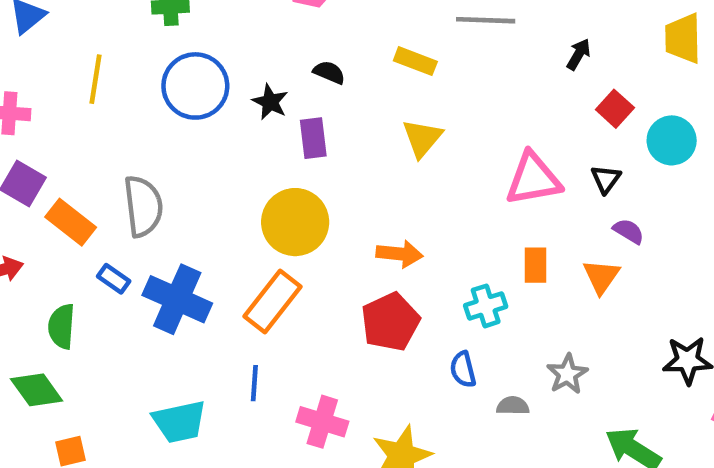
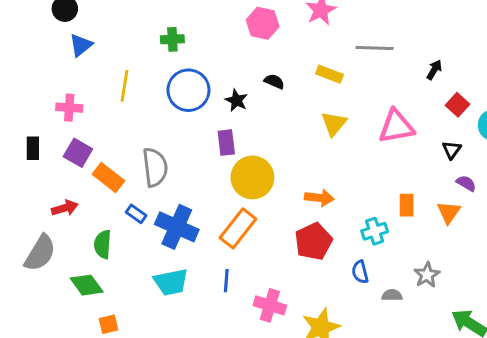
purple rectangle: (313, 138) -> (226, 143), moved
pink triangle: (533, 179) -> (396, 127), moved
cyan trapezoid: (179, 422) -> (171, 282), moved

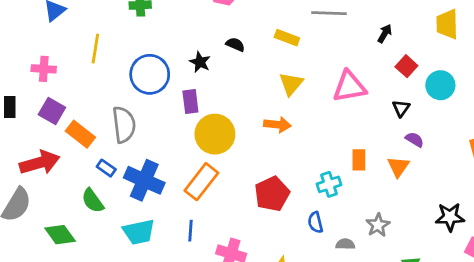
blue circle: (188, 90) -> (150, 74), moved
orange arrow: (319, 198) -> (277, 125), moved
red arrow: (65, 208) -> (40, 163), size x1.6
green semicircle: (103, 244) -> (93, 201), moved, turned -40

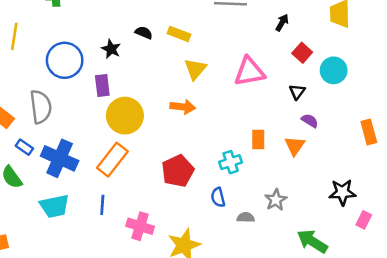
yellow rectangle: (287, 38) -> (179, 34), moved

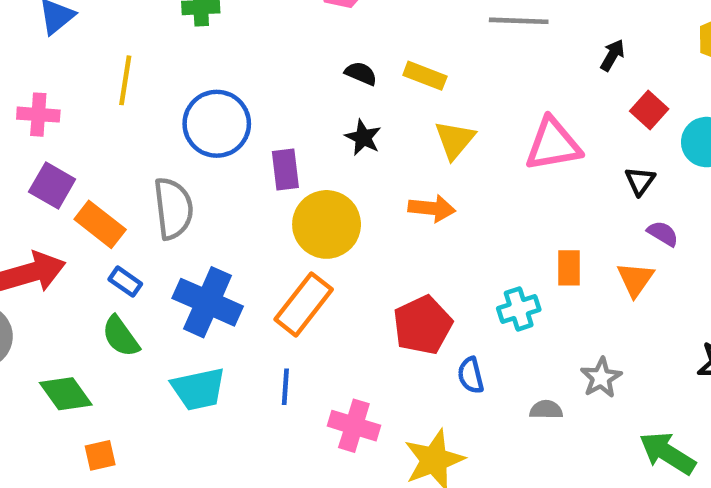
black star: (111, 49) -> (363, 137), moved
blue rectangle: (24, 147) -> (125, 282), moved
blue semicircle: (218, 197) -> (471, 375), moved

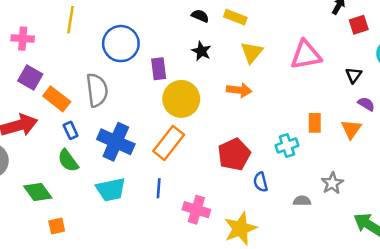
red square: (649, 110) -> (359, 25), moved, turned 30
blue rectangle: (125, 282) -> (71, 130), turned 30

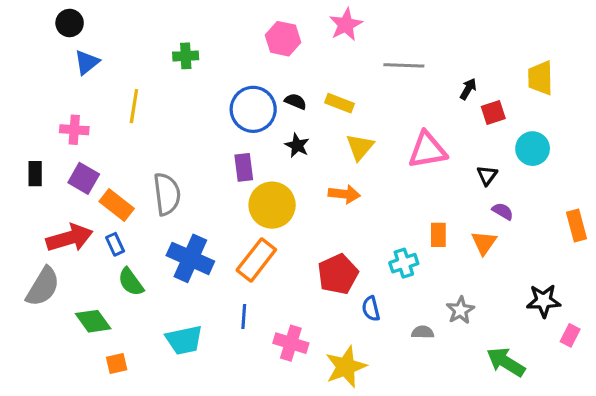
blue circle: (121, 44) -> (253, 109), moved
blue rectangle: (71, 130) -> (115, 244), moved
cyan trapezoid: (111, 190) -> (184, 340), moved

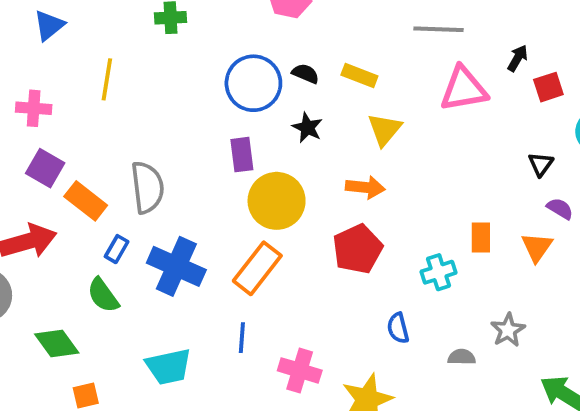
pink triangle: (427, 150) -> (464, 89), moved
blue rectangle: (115, 244) -> (117, 249), moved, turned 55
red pentagon: (338, 274) -> (358, 249), moved

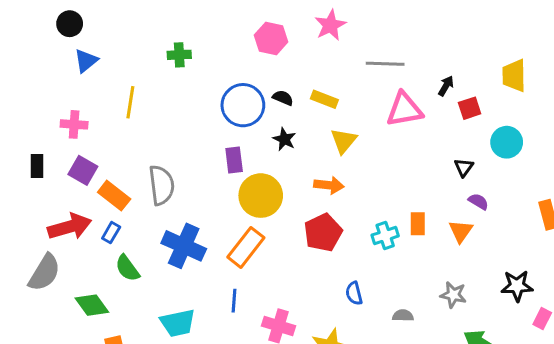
blue rectangle: (117, 249) -> (111, 233), moved
cyan cross: (439, 272) -> (385, 236), moved
gray star: (508, 330) -> (453, 295), moved, turned -30

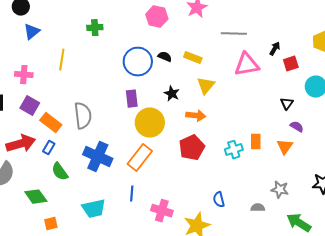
black star: (284, 139) -> (172, 94), moved
blue semicircle: (354, 293) -> (219, 200), moved
gray semicircle: (403, 316) -> (258, 208), moved

